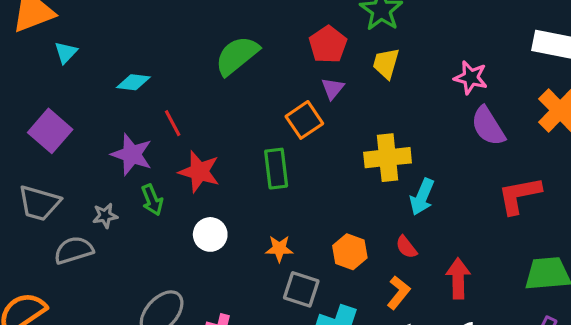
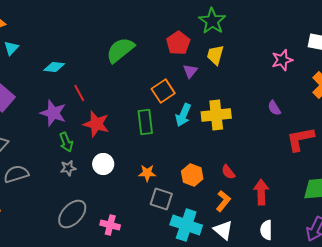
pink star: (471, 78) -> (282, 60), moved, turned -30
purple triangle: (333, 89) -> (190, 71), moved
purple semicircle: (488, 126) -> (274, 108), moved, size x0.6
cyan arrow: (422, 197) -> (183, 115), moved
gray star: (105, 216) -> (68, 168), moved

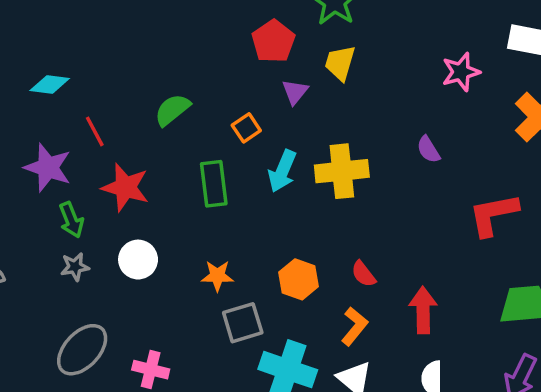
green semicircle: (120, 50) -> (172, 110), moved, size x0.7
orange square: (163, 91) -> (246, 128), size x0.7
purple semicircle: (274, 108) -> (428, 150), moved
gray square: (161, 199) -> (243, 323), turned -35

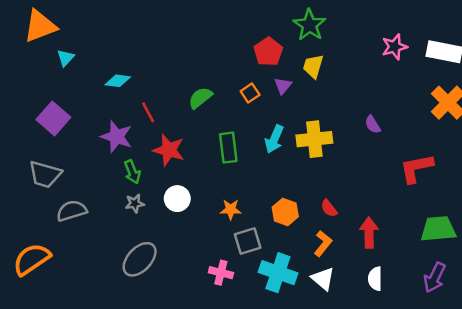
pink star: (461, 72) -> (395, 47), moved
orange square: (246, 128) -> (250, 93), moved
pink cross: (151, 370) -> (221, 273), moved

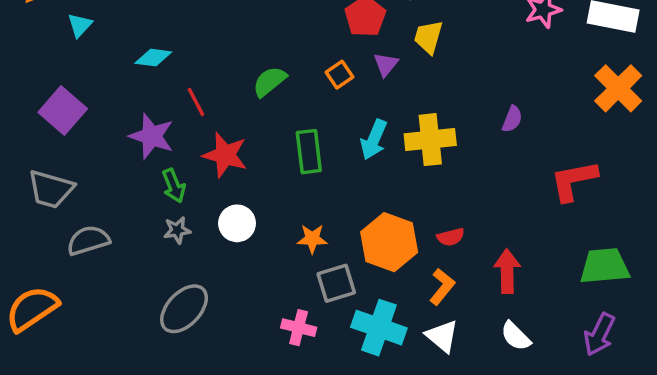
purple semicircle: (373, 125) -> (512, 119), turned -126
red semicircle: (329, 208) -> (451, 237), turned -66
orange hexagon: (285, 212) -> (389, 242), size x1.5
white semicircle: (375, 279) -> (516, 336), turned -45

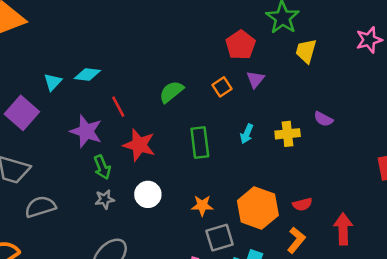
cyan triangle: (80, 25) -> (53, 82), moved
yellow trapezoid: (428, 37) -> (306, 51), moved
purple semicircle: (512, 119) -> (323, 119), moved, turned 96
cyan arrow: (374, 140) -> (247, 134), size x0.7
yellow cross: (430, 140) -> (288, 134), size x0.7

